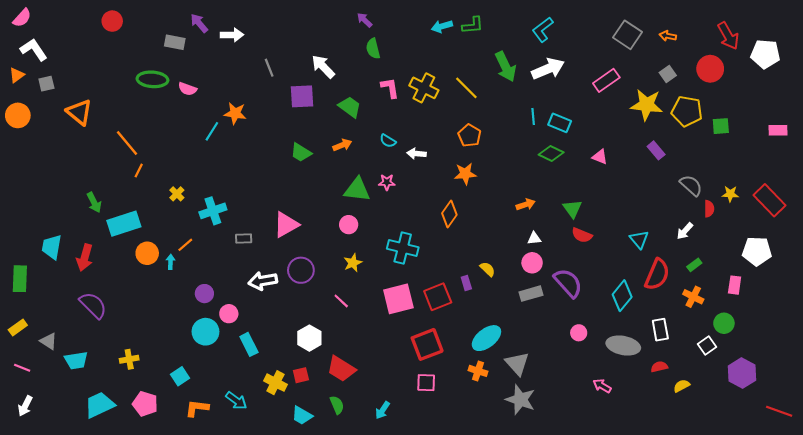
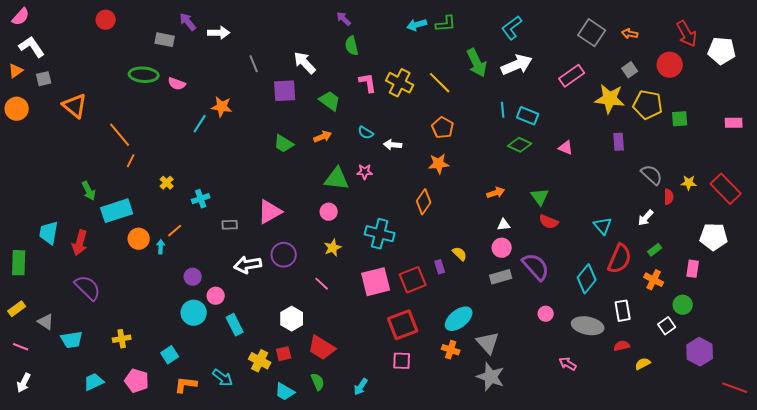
purple rectangle: (656, 150) -> (619, 142), turned 36
cyan cross: (213, 211) -> (201, 199), size x0.7
cyan trapezoid: (99, 405) -> (94, 382), size x0.7

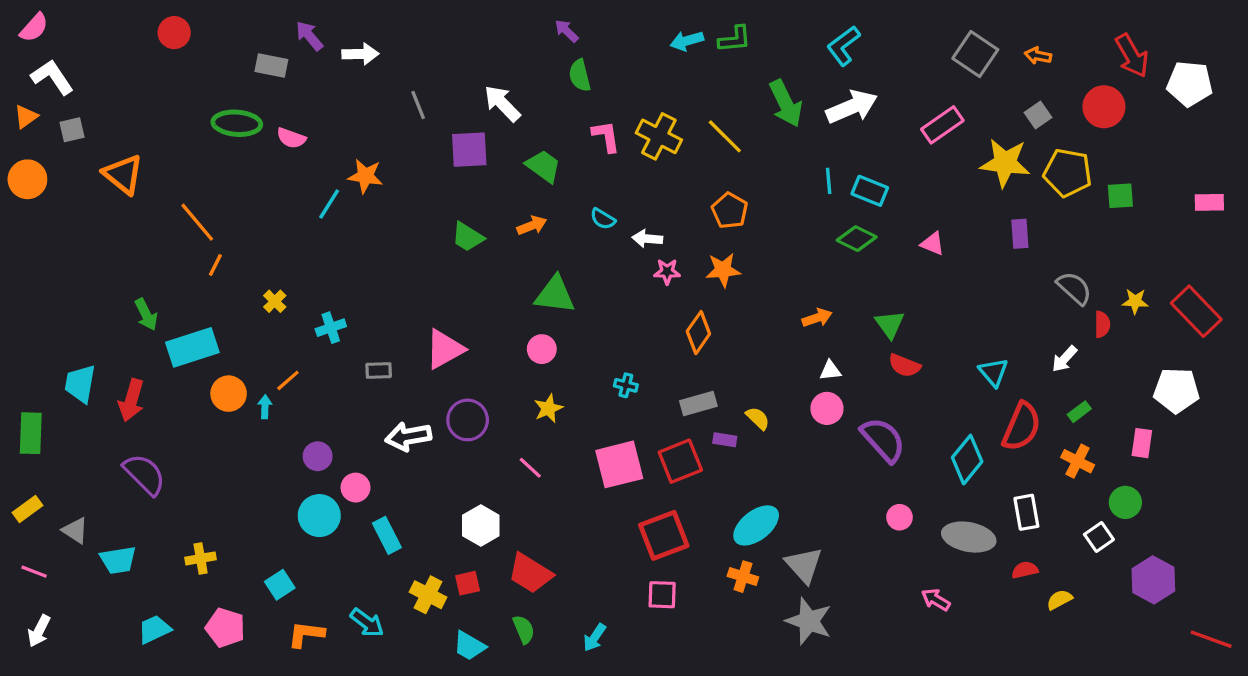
pink star: (365, 172) -> (667, 272), moved
cyan cross: (380, 234) -> (626, 385), size x0.5
purple rectangle: (440, 267) -> (725, 440), turned -64
gray rectangle: (501, 277) -> (698, 403), moved

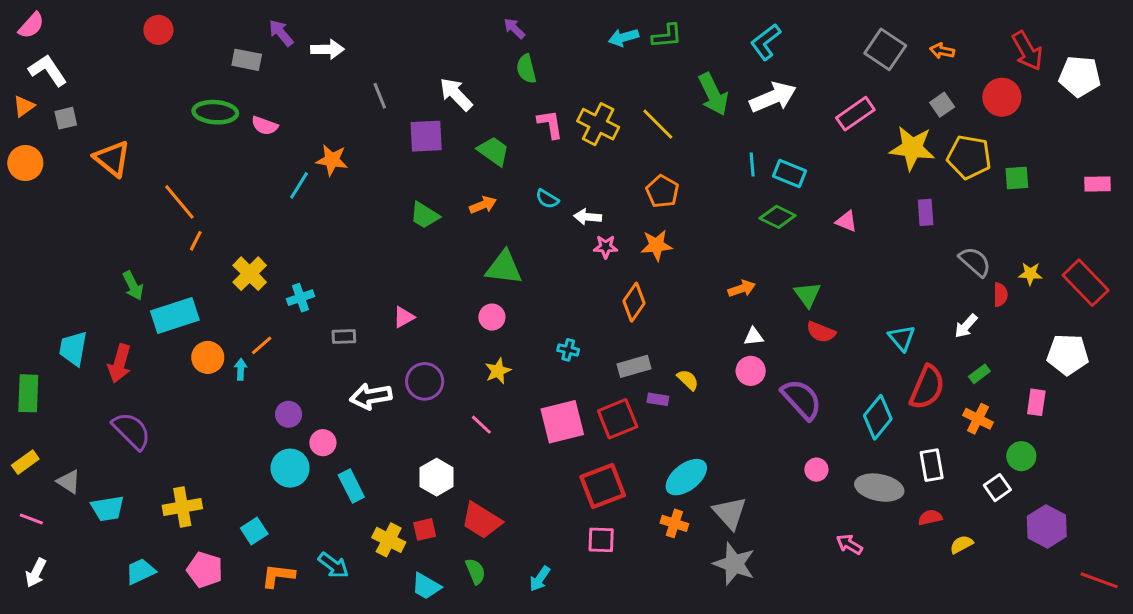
yellow cross: (275, 301) -> (250, 274), size x1.6
pink triangle: (445, 349) -> (404, 317), size x0.6
yellow cross: (201, 558) -> (182, 507), size x1.4

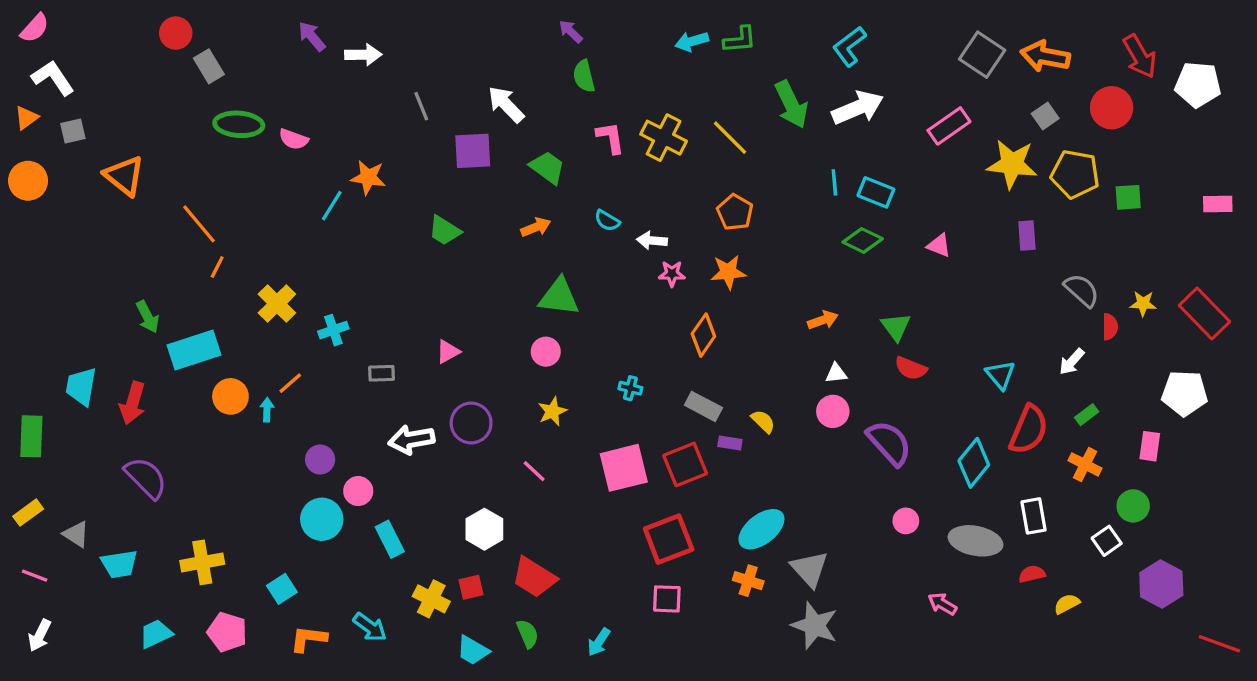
orange arrow: (942, 51) -> (1045, 56), size x1.8
gray rectangle: (247, 60) -> (209, 66), moved, turned 48
green trapezoid: (425, 215) -> (445, 231), moved
gray rectangle: (634, 366) -> (703, 406), turned 44

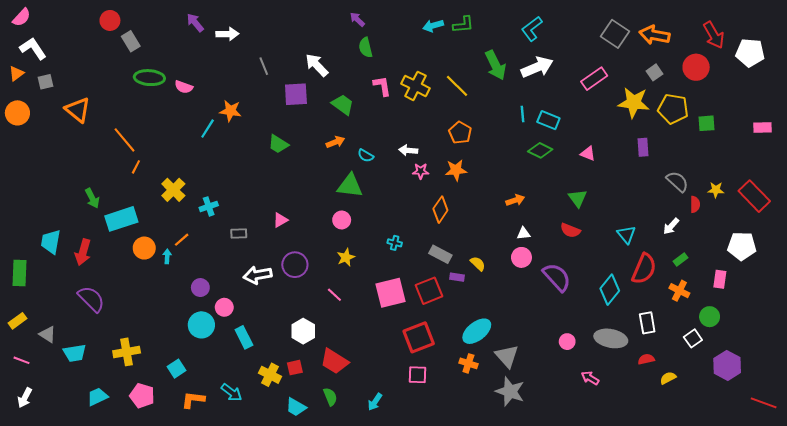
cyan semicircle: (607, 221) -> (366, 156), moved
green triangle: (896, 327) -> (578, 198), moved
pink circle: (906, 521) -> (567, 342), moved

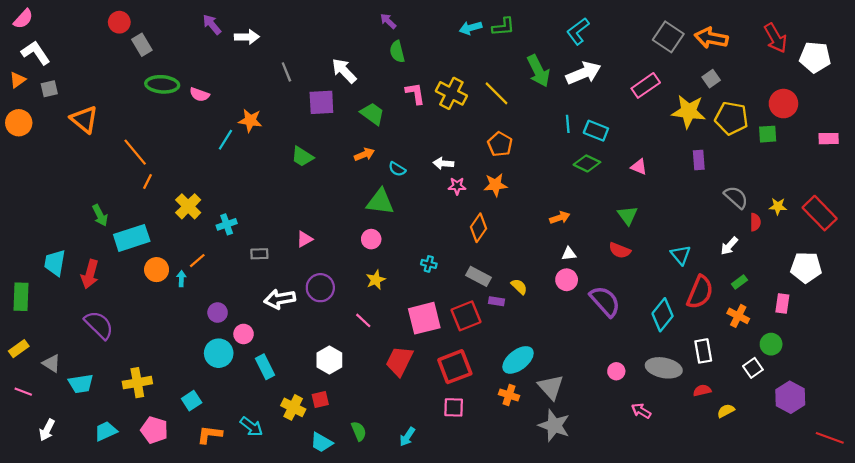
red circle: (696, 67) -> (783, 104), moved
red trapezoid: (334, 361) -> (399, 361), moved, turned 84
white arrow: (25, 398) -> (47, 430), moved

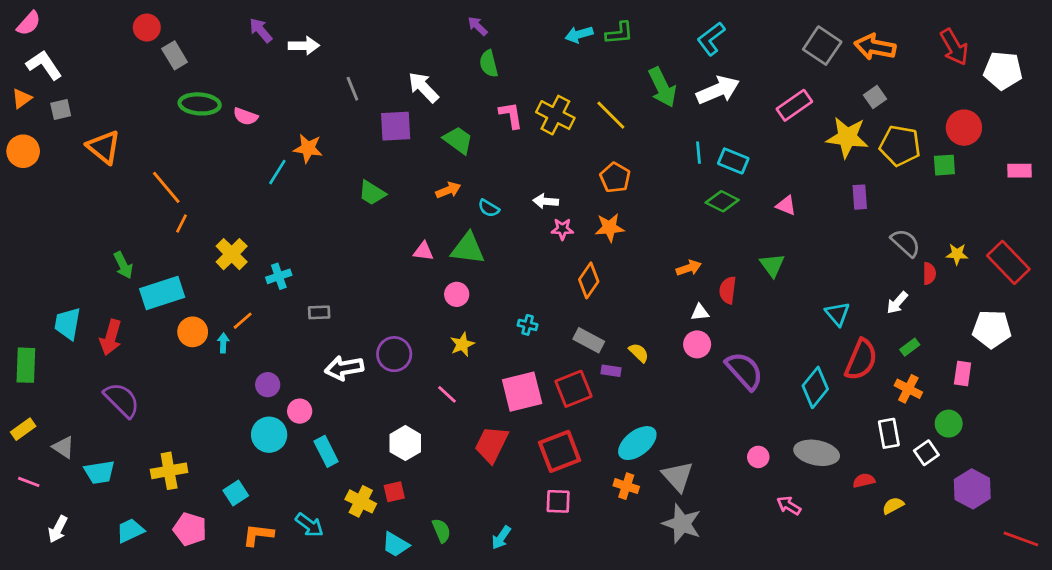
pink triangle: (305, 239) -> (423, 251), moved, turned 36
red semicircle: (620, 250) -> (728, 290), moved, turned 75
white rectangle: (703, 351) -> (889, 433), moved

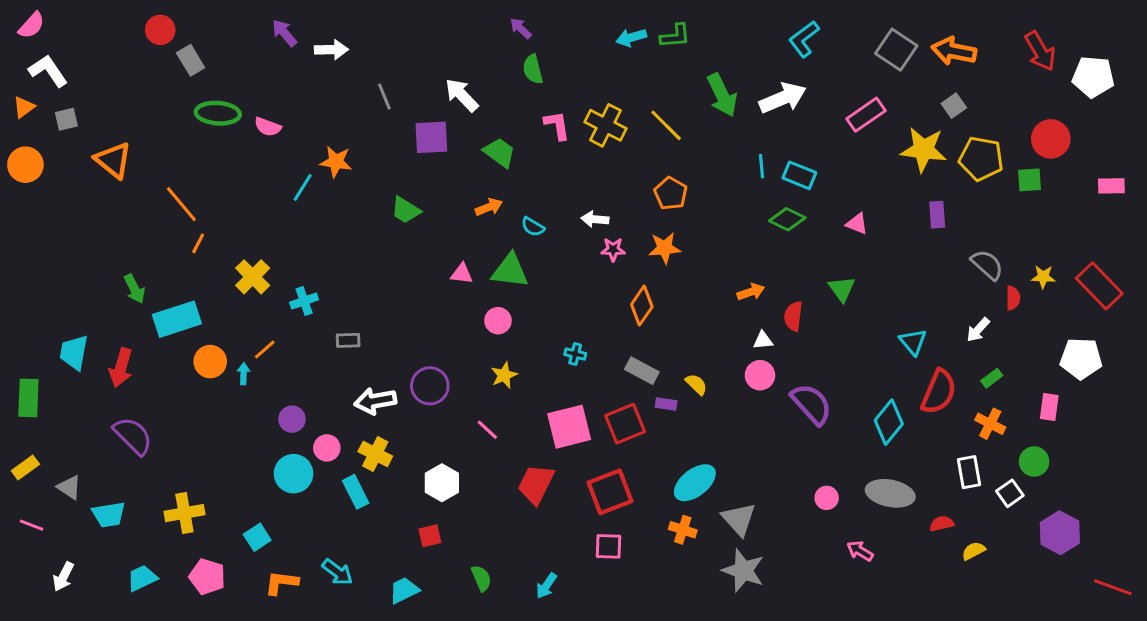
cyan L-shape: (711, 39) -> (804, 39), moved
yellow cross: (361, 501) -> (375, 454), moved
cyan trapezoid: (396, 544) -> (404, 590), moved, turned 124

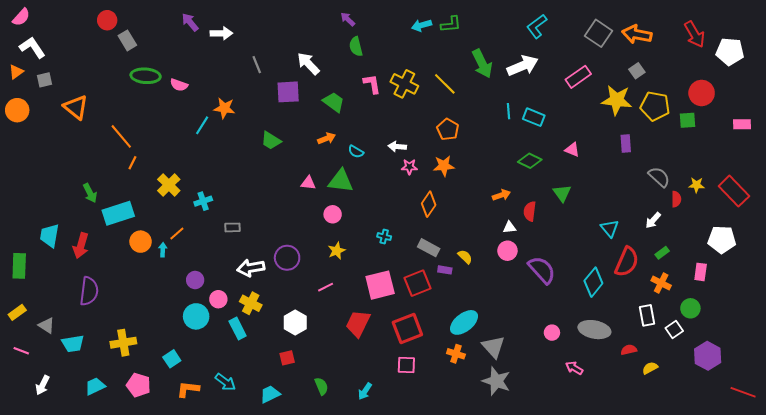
green diamond: (787, 219) -> (530, 161), moved
pink line: (487, 430) -> (326, 287), turned -70
purple semicircle: (133, 436) -> (89, 291), turned 52

